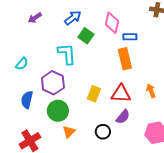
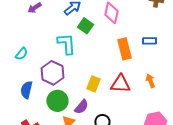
blue rectangle: (130, 37) -> (149, 41), moved
purple semicircle: (123, 117) -> (81, 107), moved

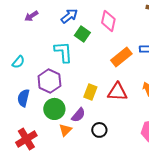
orange rectangle: (124, 49) -> (121, 57), turned 65

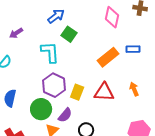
purple arrow: (31, 16) -> (16, 33), moved
pink diamond: (108, 21) -> (112, 17), moved
purple hexagon: (49, 81) -> (54, 85), moved

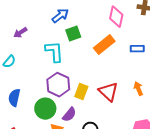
green square: (69, 34) -> (73, 34), turned 35
orange rectangle: (108, 57) -> (104, 45), moved
red triangle: (104, 92) -> (108, 92), turned 40

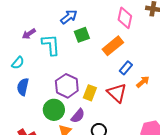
blue rectangle: (137, 49) -> (126, 68), moved, turned -48
cyan L-shape: (54, 52) -> (51, 45), moved
orange arrow: (138, 89) -> (143, 82), moved, turned 72
blue semicircle: (14, 98) -> (23, 87), moved

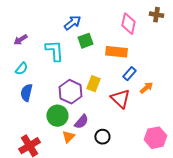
purple arrow: (29, 34) -> (20, 40), moved
orange rectangle: (113, 46) -> (116, 52), turned 45
yellow rectangle: (90, 93) -> (93, 84), moved

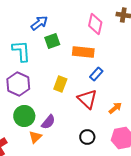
orange arrow: (146, 88) -> (115, 108), moved
purple hexagon: (70, 92) -> (18, 84), moved
black circle: (102, 137) -> (87, 137), moved

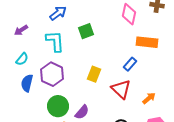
blue arrow: (39, 23) -> (58, 13), moved
orange rectangle: (83, 52) -> (147, 42), moved

